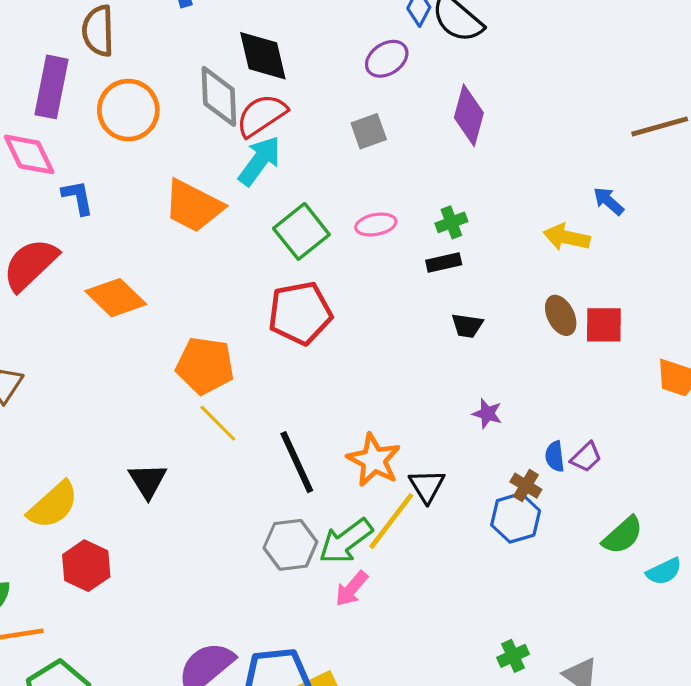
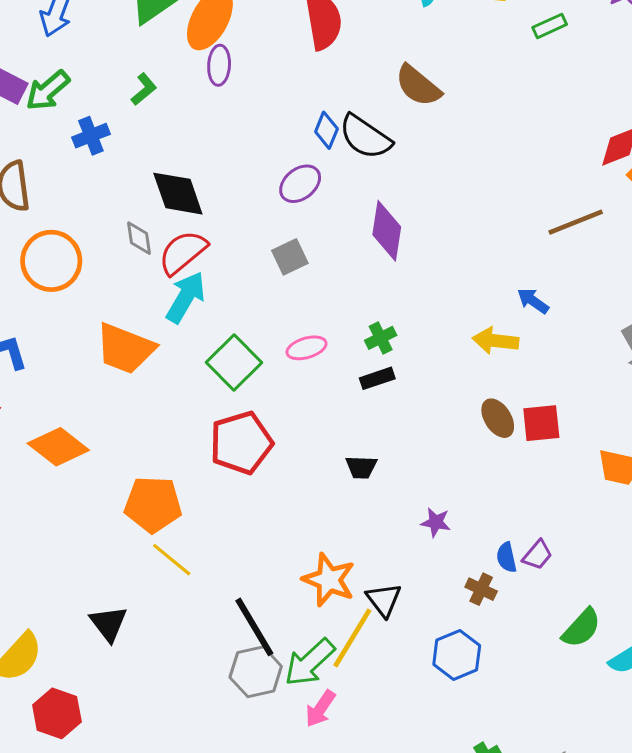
gray diamond: (219, 96) -> (139, 238), size x0.6
black trapezoid: (467, 326) -> (361, 467), moved
black line: (297, 462) -> (254, 627), moved
blue hexagon: (516, 518) -> (457, 655), moved

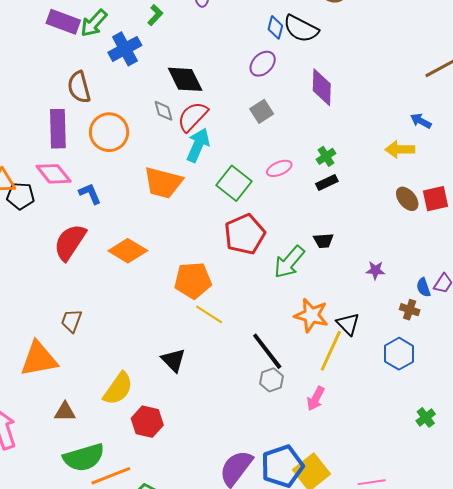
blue cross: (91, 136) -> (125, 49), size x1.4
green arrow: (310, 662) -> (289, 262), moved
gray hexagon: (256, 672) -> (271, 380), size x0.7

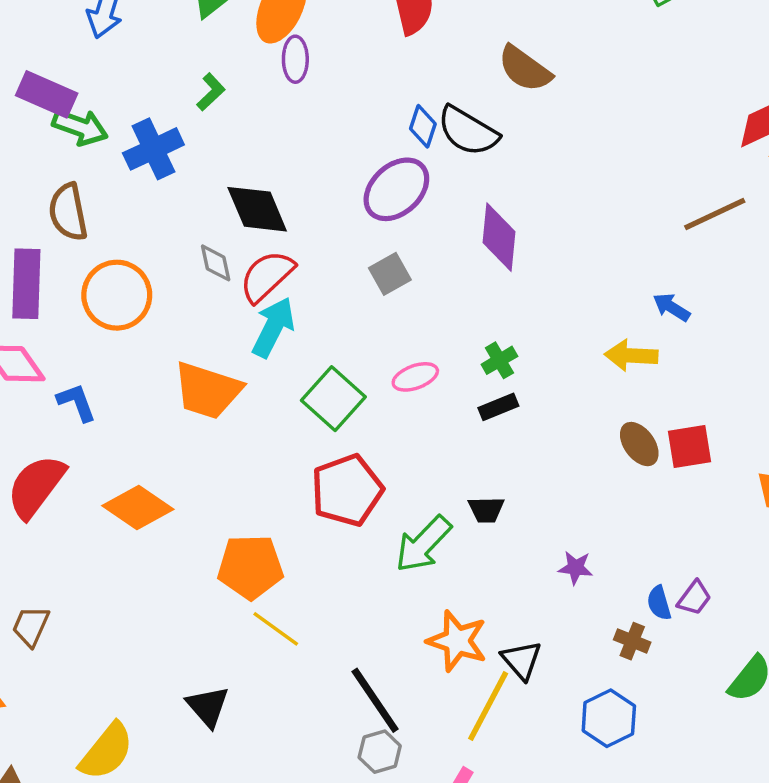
green arrow: (94, 23) -> (80, 127), moved, turned -116
purple ellipse: (263, 64) -> (396, 189), size x1.4

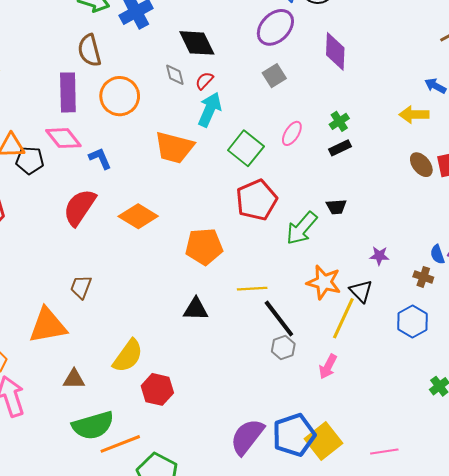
red semicircle: (267, 276) -> (204, 81), size x0.6
pink ellipse: (415, 377) -> (292, 133), turned -35
purple star: (576, 568) -> (379, 256), moved
yellow line: (276, 629) -> (252, 289), moved, turned -36
black triangle: (208, 707) -> (196, 309), moved, turned -44

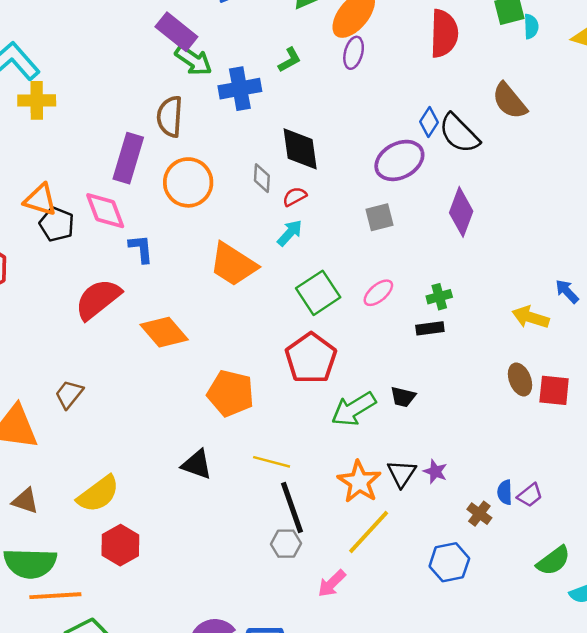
cyan arrow: (210, 110) -> (290, 233), size x0.7
red pentagon: (257, 200) -> (311, 358), turned -30
black triangle: (361, 291) -> (402, 474), moved

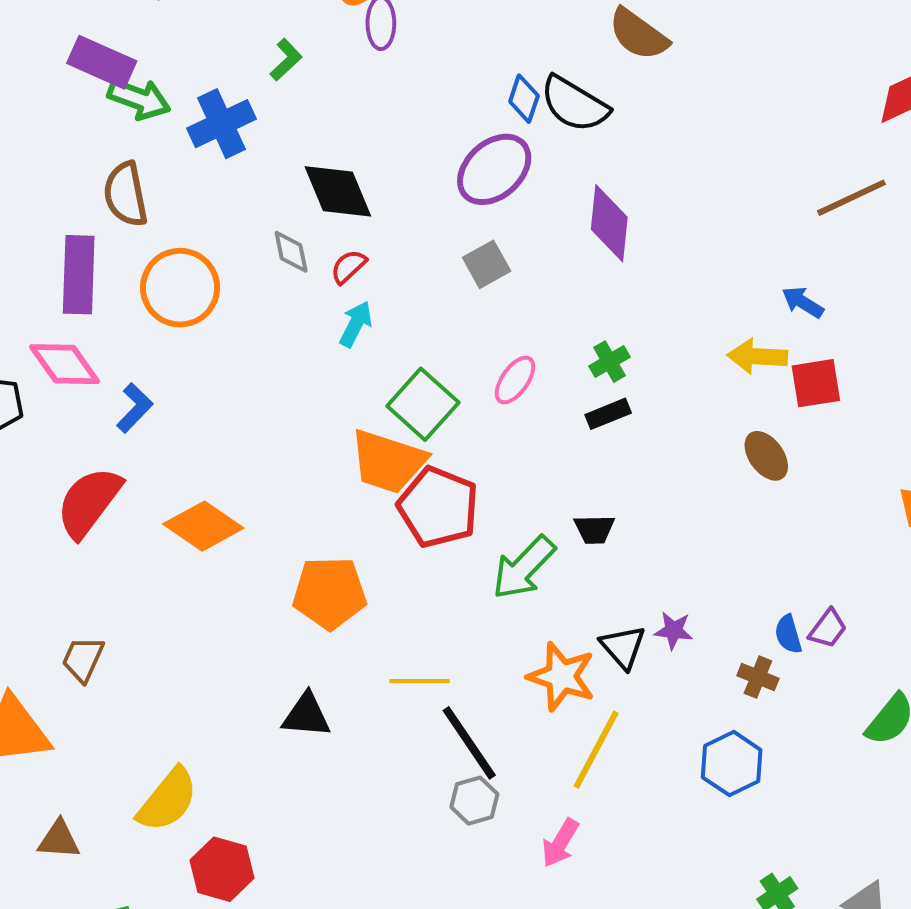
blue L-shape: (141, 249) -> (135, 408), turned 64
orange trapezoid: (233, 264) -> (388, 462), moved
red square: (554, 390) -> (816, 383), moved

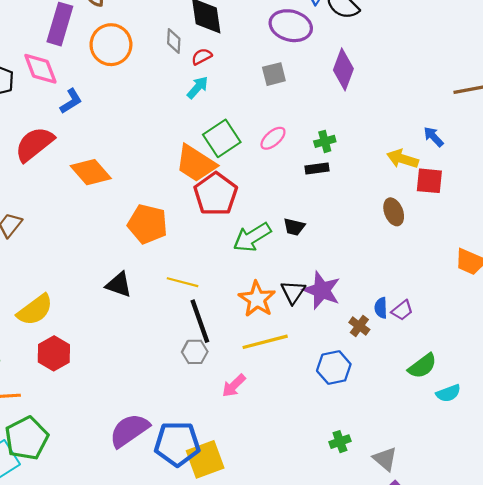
purple ellipse: (494, 169) -> (291, 26), turned 42
purple star: (674, 630) -> (322, 290), size x1.8
yellow line: (596, 750) -> (265, 342), turned 33

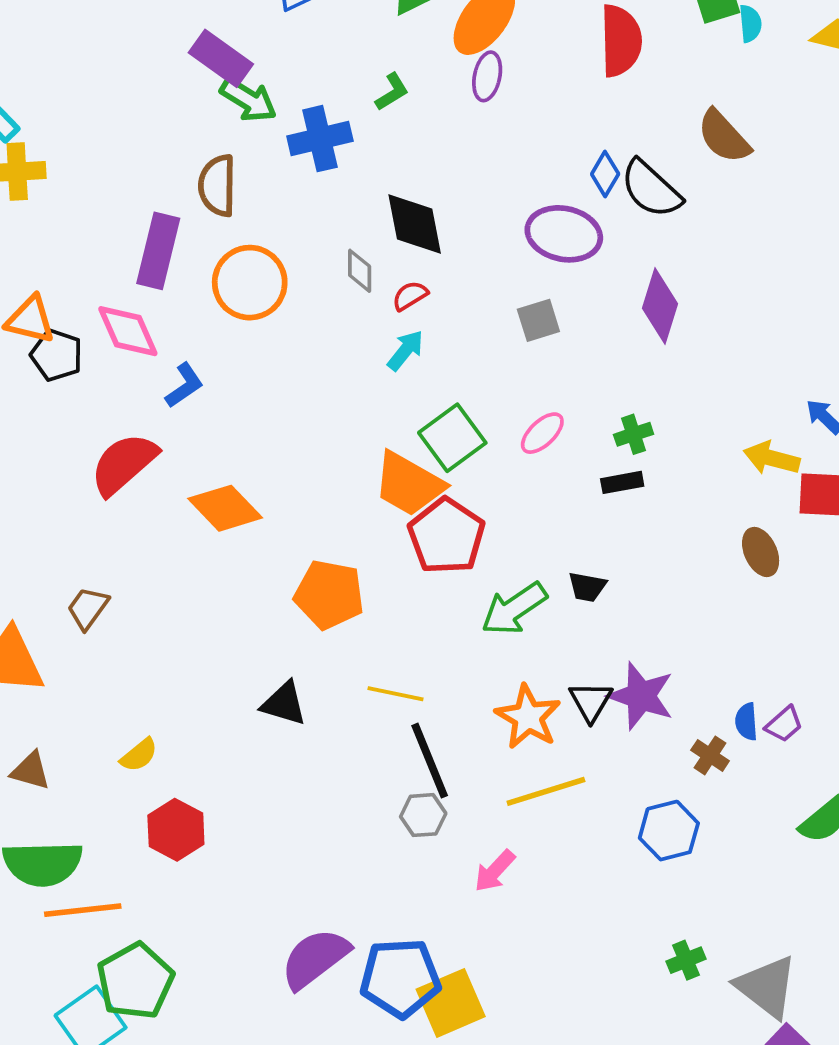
yellow semicircle: (35, 310) -> (139, 755), size x0.6
gray triangle: (385, 459) -> (767, 987), size x1.5

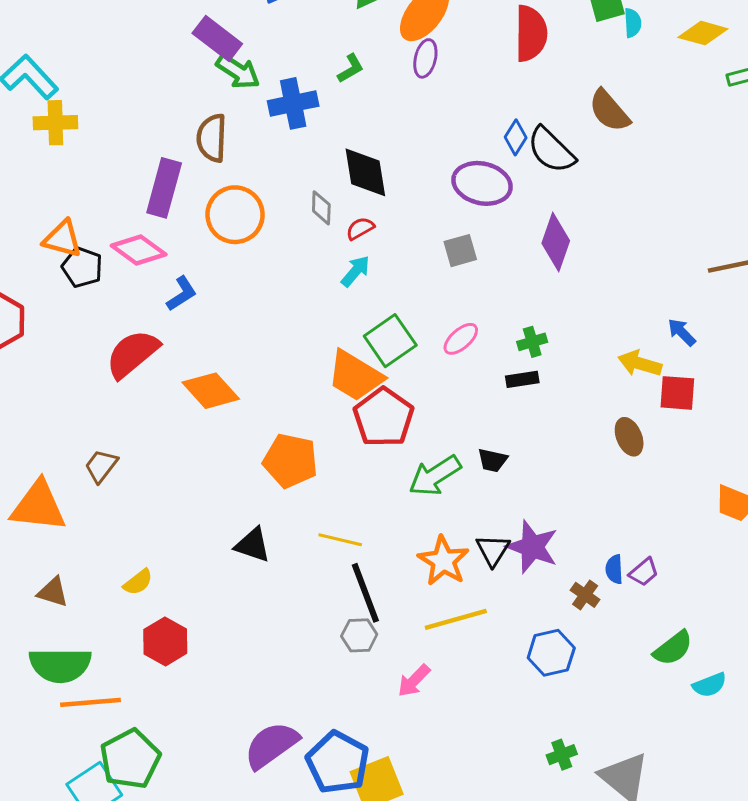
pink diamond: (128, 331) -> (139, 250), turned -32
blue pentagon: (400, 978) -> (338, 762), turned 30

